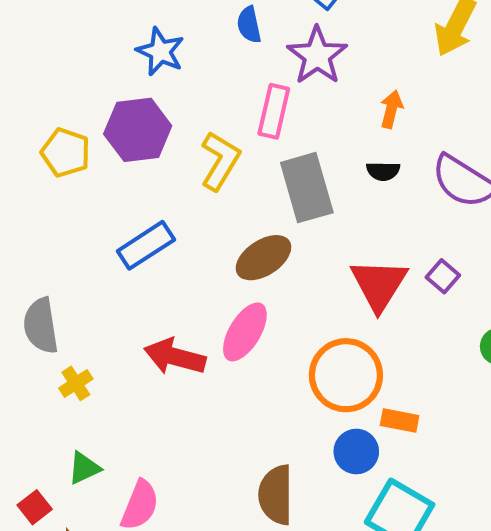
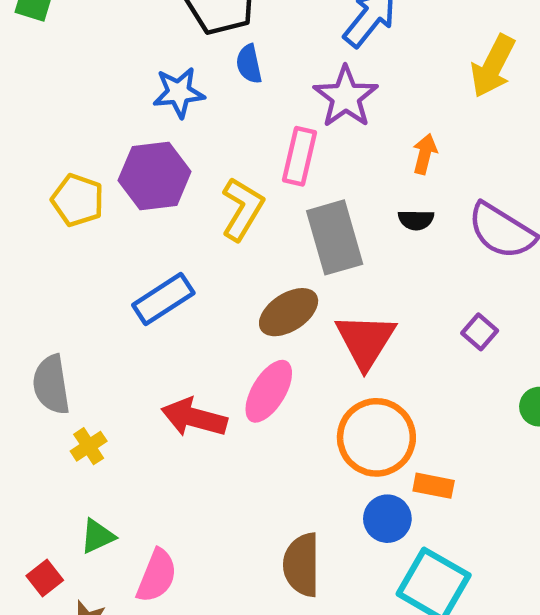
blue semicircle: (249, 25) -> (249, 64), moved
blue star: (160, 51) -> (179, 92), turned -30
red triangle: (379, 284) -> (365, 341), moved

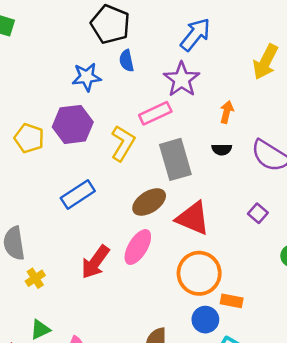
pink rectangle: (300, 156) -> (155, 113), turned 52
red triangle: (365, 341) -> (193, 218), turned -39
red arrow: (194, 418) -> (95, 262), turned -69

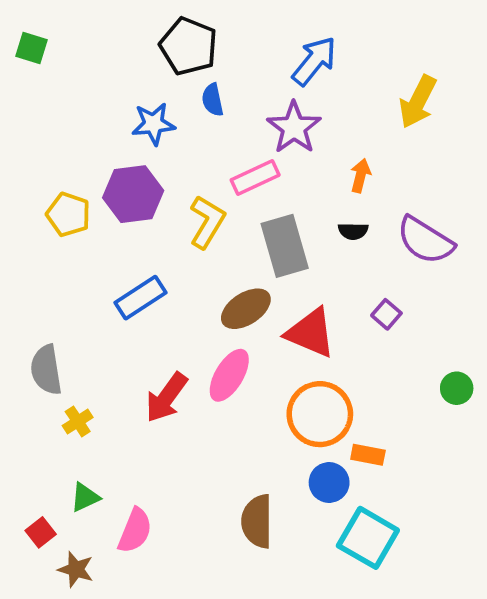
purple square: (258, 213) -> (386, 314), moved

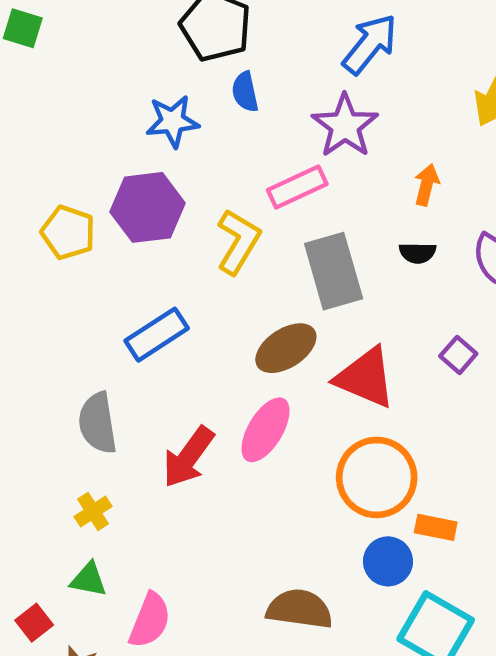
gray semicircle: (46, 370) -> (98, 423), moved
yellow cross: (78, 421) -> (93, 511), moved
green triangle: (85, 497) -> (89, 580), turned 36
brown semicircle: (257, 521) -> (300, 609), turned 98

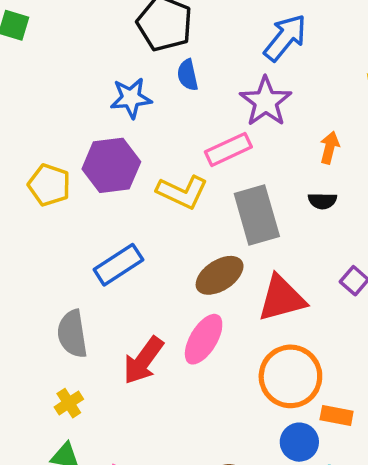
yellow L-shape: (238, 242) -> (182, 192), turned 84
red triangle: (365, 378) -> (282, 298), turned -38

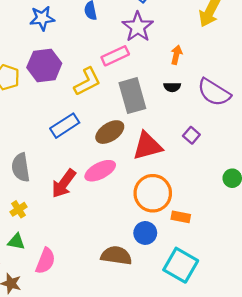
blue star: (131, 98) -> (42, 18), moved
yellow L-shape: (182, 192) -> (87, 82), turned -52
blue rectangle: (118, 265) -> (65, 126), moved
pink ellipse: (204, 339) -> (100, 171), turned 32
blue circle: (299, 442) -> (145, 233), moved

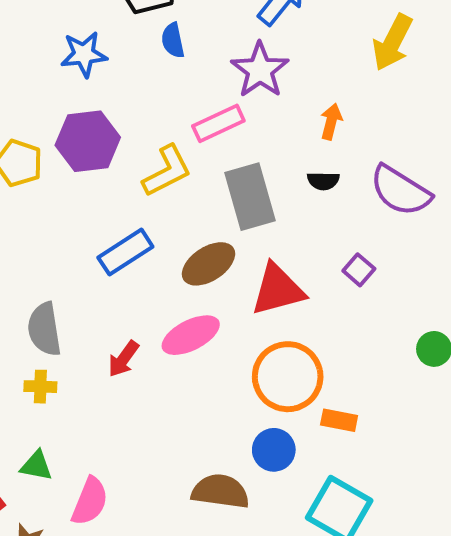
red arrow: (64, 184) -> (123, 359), size x0.7
yellow cross: (19, 209) -> (40, 387), moved, turned 35

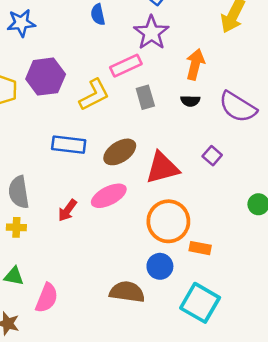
blue star: (84, 54) -> (21, 23), moved
orange arrow: (331, 121) -> (195, 64), size x1.4
gray rectangle: (250, 197) -> (145, 97), moved, size x0.6
blue rectangle: (125, 252) -> (69, 145), turned 40

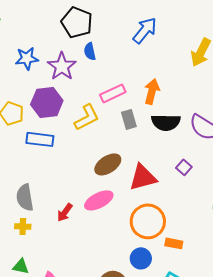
purple star: (151, 33) -> (62, 66), moved
orange arrow: (195, 64) -> (152, 91), moved
black semicircle: (190, 101) -> (166, 122), size x1.8
blue rectangle: (69, 145) -> (40, 139), moved

